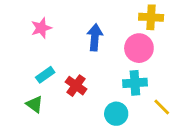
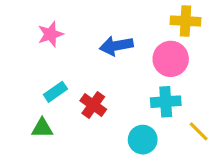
blue arrow: (95, 37) -> (116, 46), turned -105
green triangle: (35, 104) -> (42, 128), turned -36

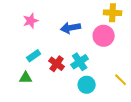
cyan cross: (166, 102) -> (80, 62), moved, turned -30

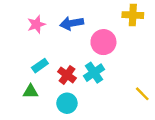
blue arrow: (71, 28) -> (72, 23), moved
pink circle: (104, 36) -> (103, 42), moved
cyan circle: (87, 85) -> (67, 103), moved

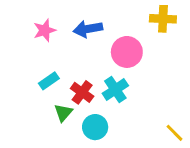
green triangle: (31, 91) -> (63, 113), moved, turned -49
yellow line: (142, 94) -> (175, 133), moved
cyan circle: (67, 103) -> (95, 127), moved

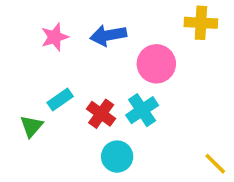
green triangle: (63, 113) -> (32, 126), moved

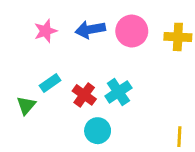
yellow cross: (201, 23) -> (178, 37), moved
pink circle: (156, 64) -> (132, 31), moved
yellow line: (215, 164) -> (179, 137), turned 48

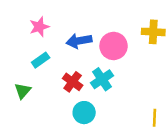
blue arrow: (90, 30) -> (79, 41), moved
pink circle: (132, 31) -> (114, 46), moved
cyan rectangle: (50, 83) -> (41, 60), moved

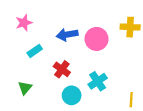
pink star: (39, 27) -> (24, 23), moved
cyan cross: (102, 79) -> (98, 81), moved
green triangle: (23, 91) -> (25, 88), moved

